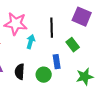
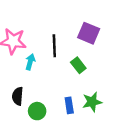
blue rectangle: (57, 62) -> (69, 105), moved
green circle: (44, 75) -> (37, 111), moved

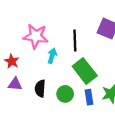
green rectangle: (78, 65) -> (85, 71), moved, size x1.6
green circle: (37, 111) -> (65, 94), moved

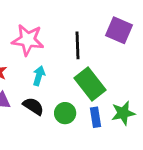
cyan arrow: (52, 56) -> (39, 76), moved
black semicircle: (40, 88) -> (33, 106), turned 119

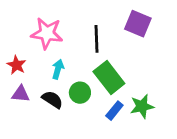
green circle: (65, 113) -> (80, 93), moved
blue rectangle: (95, 117) -> (114, 111), turned 48

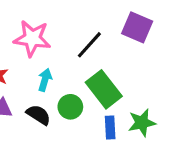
black line: (96, 39) -> (89, 45), turned 44
blue rectangle: (114, 111) -> (110, 127), turned -42

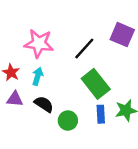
cyan arrow: (45, 80) -> (38, 76), moved
green circle: (70, 107) -> (68, 121), moved

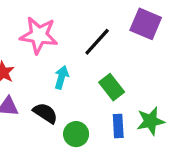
cyan arrow: (38, 76) -> (61, 77), moved
green rectangle: (96, 84) -> (112, 87), size x0.7

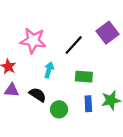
purple square: (146, 24) -> (107, 33), turned 30
green rectangle: (112, 87) -> (84, 77), turned -48

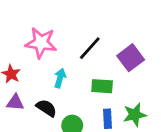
purple square: (107, 33) -> (131, 58), moved

